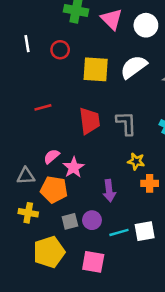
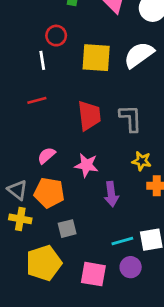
white line: (27, 44) -> (42, 60), moved
pink star: (74, 167) -> (86, 165), moved, turned -30
gray triangle: (26, 176) -> (18, 190), moved, turned 42
purple circle: (92, 220) -> (131, 267), moved

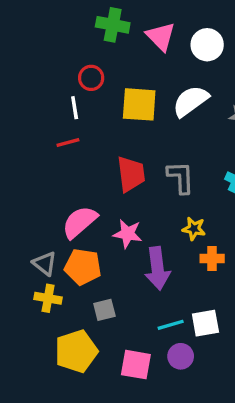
red line: (37, 100) -> (68, 143), moved
pink semicircle: (46, 155) -> (80, 222), size x1.6
purple arrow: (111, 194) -> (157, 268), size x1.4

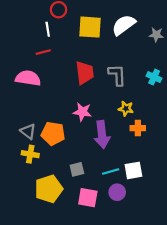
pink semicircle: (80, 222) -> (28, 78), moved, turned 50
gray square: (104, 310) -> (77, 169), moved

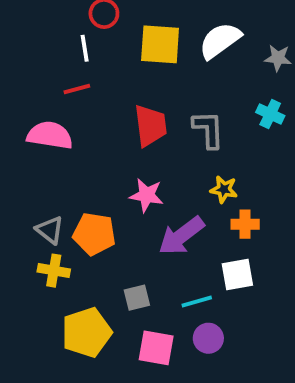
cyan cross: (154, 77) -> (270, 114), moved
purple arrow: (102, 135) -> (181, 236), turned 60
white square: (133, 170) -> (237, 274), moved

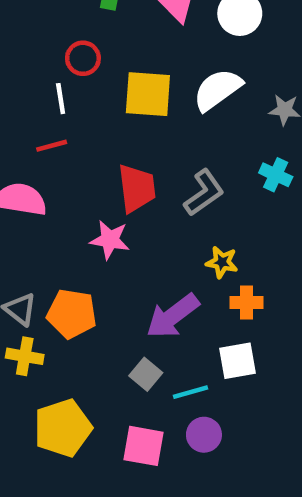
gray L-shape: (208, 129) -> (204, 193), turned 57
pink star: (146, 195) -> (110, 240), moved
gray square: (137, 298) -> (146, 374), moved, turned -36

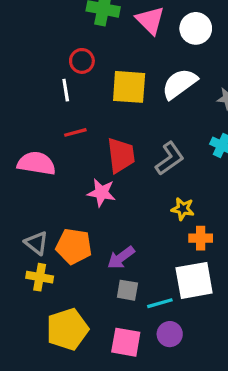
red line: (52, 146) -> (75, 132), moved
purple arrow: (173, 316) -> (121, 258), moved, size x0.7
white square: (238, 361) -> (194, 280), size x1.4
gray square: (146, 374) -> (127, 290), turned -30

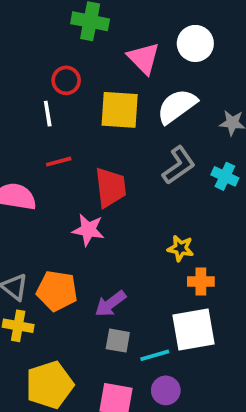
pink triangle: (150, 20) -> (144, 58), moved
gray L-shape: (170, 158) -> (179, 165), moved

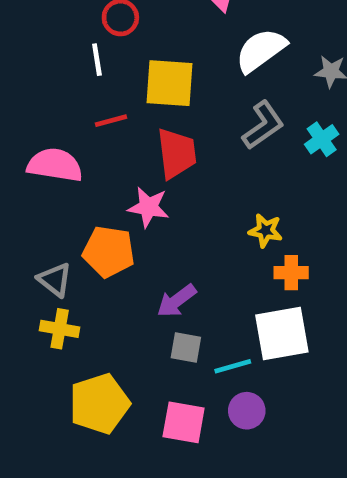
yellow square: (120, 110) -> (170, 83), moved
cyan cross: (225, 176) -> (322, 139), turned 30
orange pentagon: (57, 291) -> (109, 252), moved

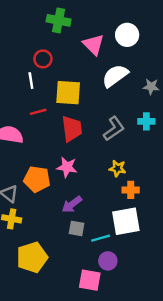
gray L-shape: (263, 125) -> (114, 129), moved
cyan cross: (322, 139) -> (146, 121), turned 35
pink star: (148, 207) -> (67, 167), moved
pink square: (184, 422) -> (90, 280), moved

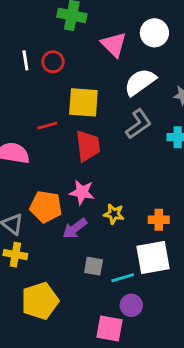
white line: (31, 81) -> (25, 60), moved
gray L-shape: (114, 129) -> (139, 124), moved
yellow star: (117, 168) -> (114, 214), moved
purple arrow: (72, 204) -> (75, 228), moved

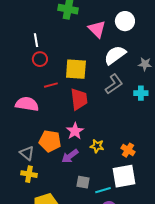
red circle: (53, 62) -> (40, 59), moved
pink star: (82, 192) -> (75, 131), turned 30
orange cross: (159, 220) -> (128, 150), turned 32

